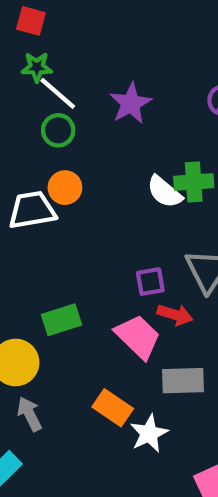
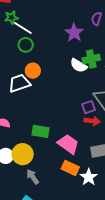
purple star: (131, 103) -> (74, 33), moved
purple square: (150, 282) -> (89, 107), moved
green rectangle: (61, 320) -> (41, 131), turned 36
pink trapezoid: (138, 337) -> (68, 144), moved

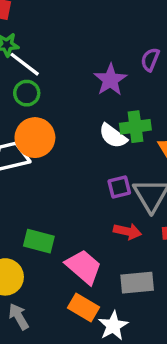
orange circle: (33, 71) -> (35, 138), size x1.5
purple square: (89, 107) -> (119, 187), moved

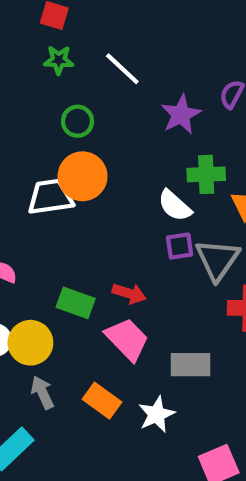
white line: (25, 64) -> (122, 69), moved
white semicircle: (113, 136) -> (175, 206), moved
red arrow: (127, 231) -> (129, 294), moved
orange rectangle: (83, 307) -> (102, 401), moved

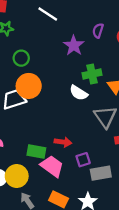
white line: (122, 69) -> (48, 14), moved
purple square: (180, 246) -> (83, 160), moved
pink trapezoid: (127, 339) -> (52, 166), moved

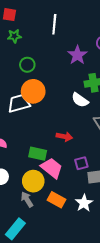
white line: (48, 14) -> (54, 24), turned 60
red arrow: (63, 142) -> (64, 137), moved
yellow circle: (17, 176) -> (33, 181), moved

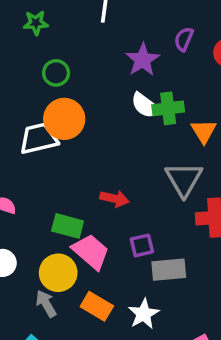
white semicircle: (80, 100) -> (145, 105), moved

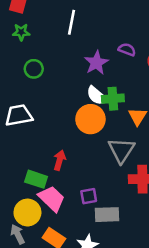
purple semicircle: (184, 39) -> (127, 50), turned 84
orange circle: (64, 119) -> (90, 119), moved
red arrow: (114, 199) -> (60, 160), moved, turned -90

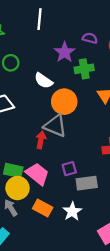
white semicircle: (97, 96) -> (43, 81), moved
green cross: (113, 99) -> (84, 69), moved
gray triangle: (121, 150) -> (55, 126), moved, turned -35
green rectangle: (36, 179) -> (13, 170), moved

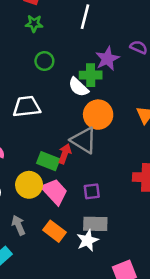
green cross: (84, 69) -> (91, 75), moved
green rectangle: (13, 170) -> (48, 161), moved
gray rectangle: (87, 183) -> (95, 224), moved
yellow circle: (17, 188) -> (29, 185), moved

